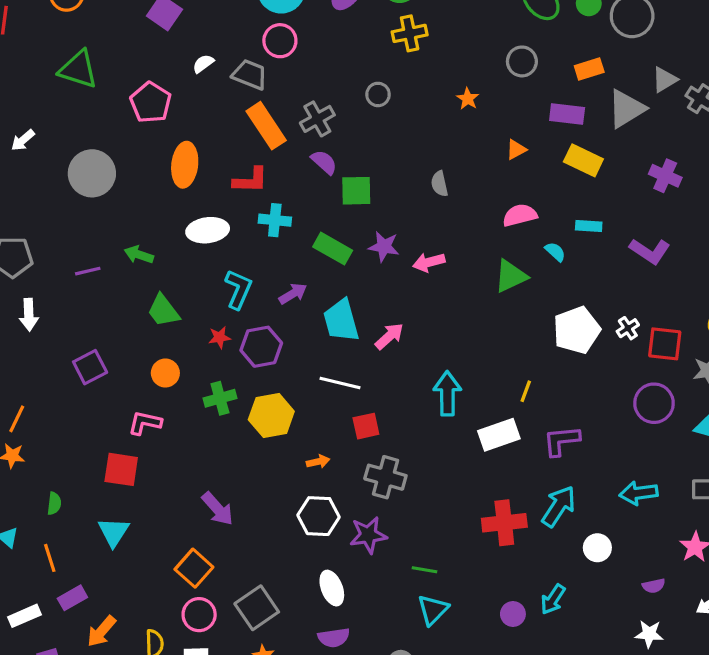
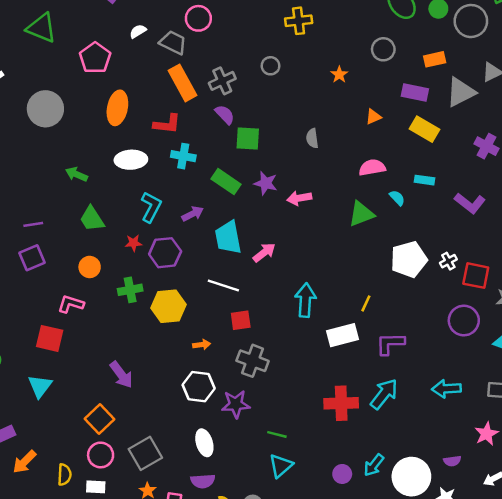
purple line: (88, 271) -> (33, 224), moved
white circle: (597, 548) -> (411, 477), moved, size x1.8

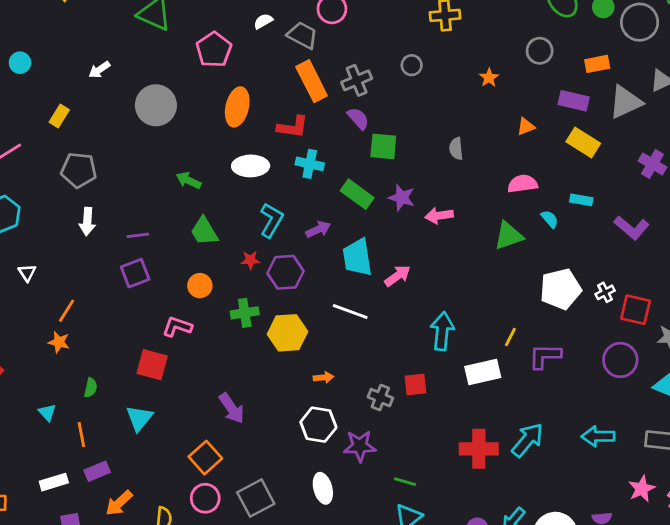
red square: (241, 320) -> (415, 384), moved
purple L-shape: (390, 344) -> (545, 356), moved
gray cross: (253, 361) -> (380, 398), size x0.7

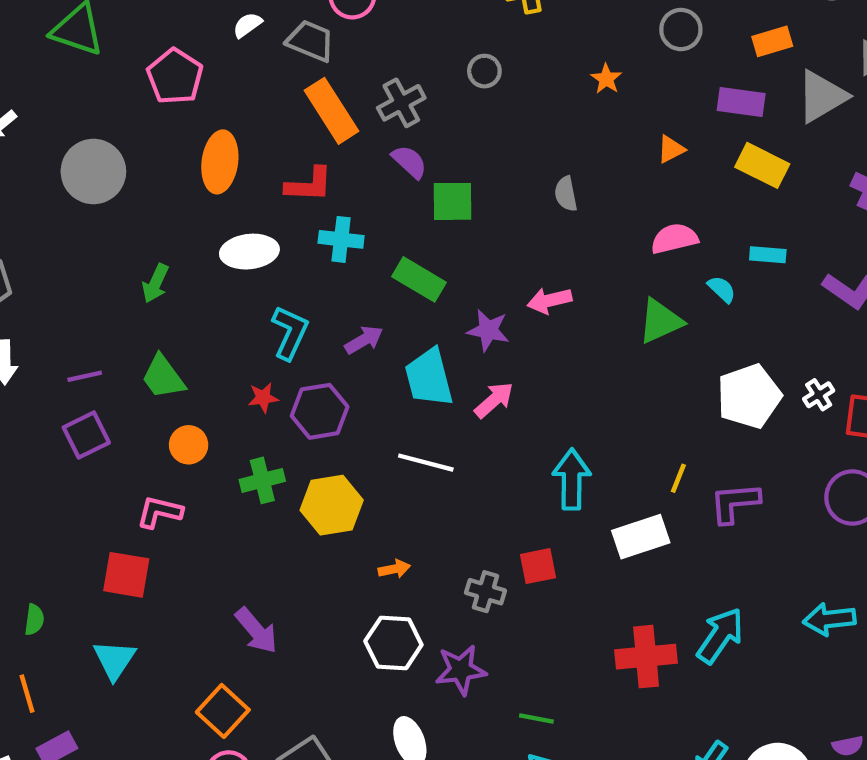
green arrow: (189, 180) -> (155, 283), turned -85
purple star: (402, 198) -> (488, 330), moved
green trapezoid: (204, 231) -> (163, 377), moved

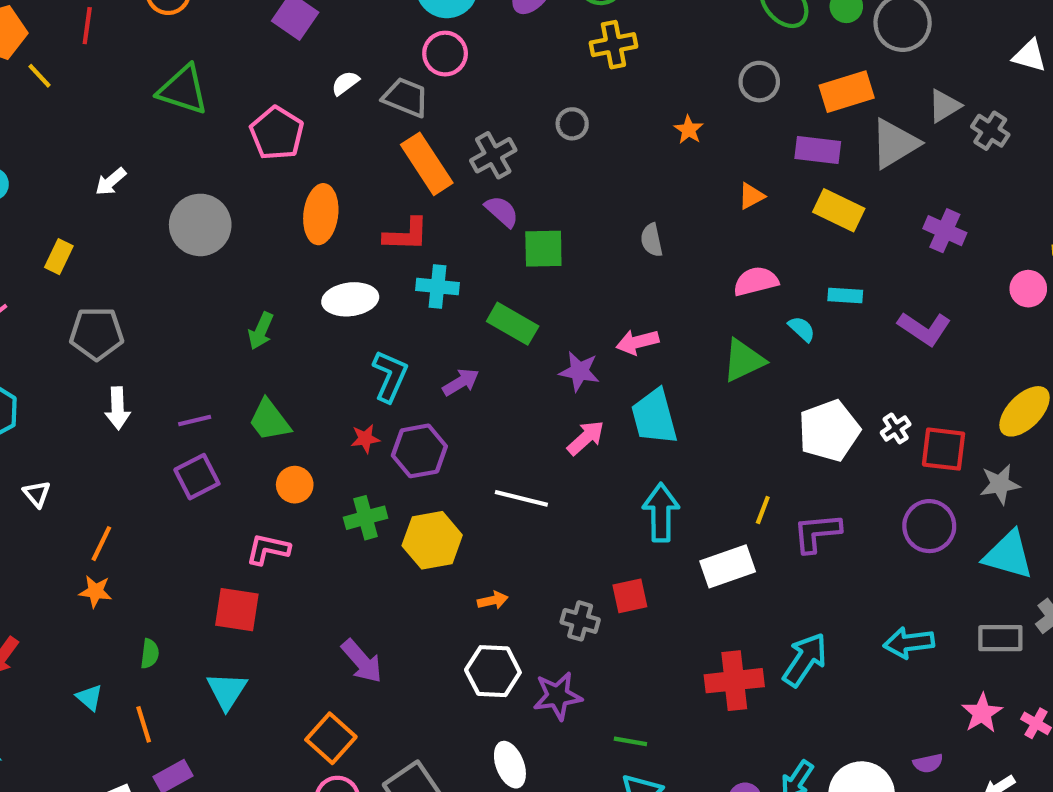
orange rectangle: (772, 41) -> (847, 92), size x1.4
cyan trapezoid: (429, 378) -> (654, 417), moved

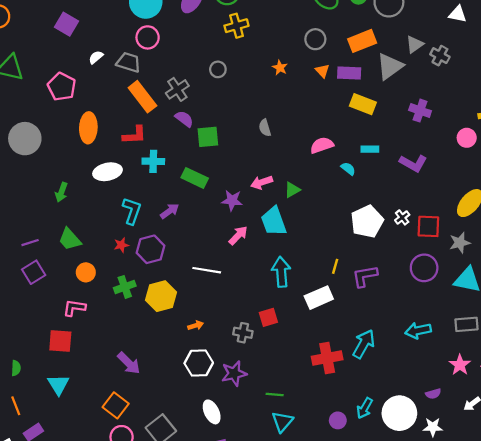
orange triangle: (751, 196) -> (322, 71), moved, turned -40
green triangle: (744, 360) -> (292, 190), moved, size x0.7

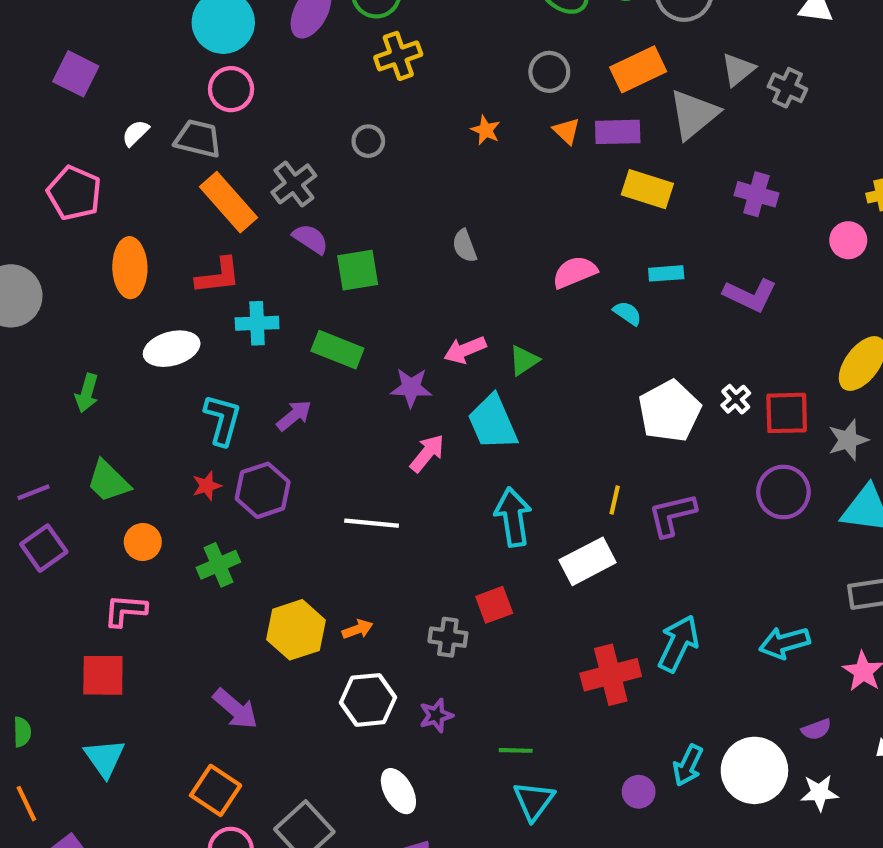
yellow hexagon: (161, 296) -> (296, 630), moved
cyan arrow: (418, 331) -> (784, 643), moved
purple star: (234, 373) -> (436, 715), size x0.7

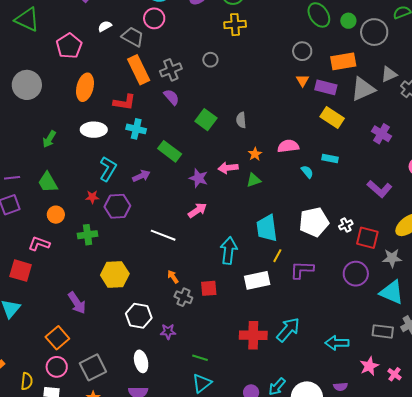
orange star: (486, 130) -> (255, 154), moved
green square: (358, 270) -> (206, 120), moved, turned 30
purple L-shape: (750, 295) -> (380, 189), moved
cyan trapezoid: (493, 422) -> (267, 228), moved
orange arrow: (358, 629) -> (173, 277), moved, turned -120

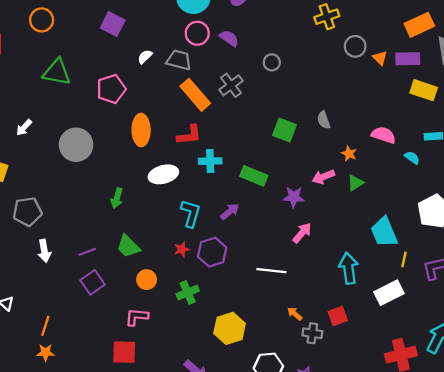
yellow cross: (235, 25) -> (327, 17), moved
pink pentagon: (69, 46) -> (111, 89), turned 30
gray circle: (302, 51) -> (355, 46), moved
purple semicircle: (171, 97) -> (229, 38), moved
pink semicircle: (288, 146) -> (384, 135), turned 40

